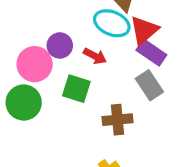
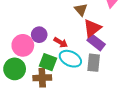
cyan ellipse: (112, 23) -> (70, 59), moved
gray rectangle: (149, 85) -> (94, 63), turned 36
brown cross: (117, 120) -> (42, 78), moved

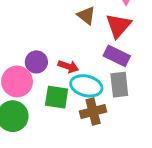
red triangle: (92, 28) -> (118, 26), moved
brown cross: (42, 78) -> (93, 112), moved

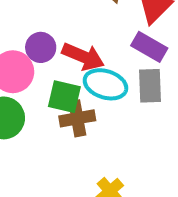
red arrow: (68, 66) -> (83, 56), size x1.5
brown cross: (93, 112) -> (77, 118), moved

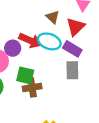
red arrow: (83, 56) -> (30, 40), moved
cyan ellipse: (105, 84) -> (49, 41), moved

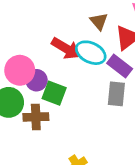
purple circle: (13, 48) -> (36, 80), moved
brown cross: (32, 87) -> (36, 117), moved

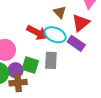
purple circle: (36, 80) -> (15, 70), moved
gray rectangle: (116, 94) -> (51, 60), moved

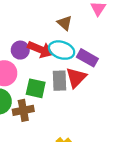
red triangle: (81, 23) -> (76, 78), moved
purple circle: (15, 70) -> (20, 50), moved

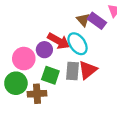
purple circle: (20, 50) -> (44, 50), moved
cyan ellipse: (62, 50) -> (78, 44), turned 30
purple rectangle: (87, 58) -> (97, 21), moved

